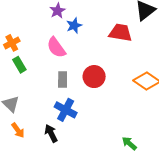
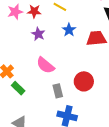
blue star: (74, 26) -> (69, 30), moved

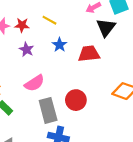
pink semicircle: (45, 65) -> (34, 83), turned -72
gray rectangle: (58, 91) -> (48, 110), size x1.6

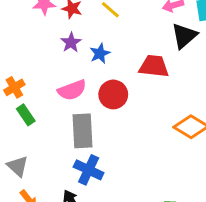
blue star: (59, 45) -> (100, 53), moved
red circle: (76, 100) -> (113, 94), moved

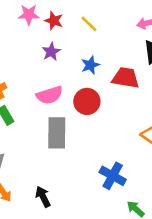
blue star: (100, 53) -> (90, 65), moved
blue cross: (89, 170) -> (113, 176), moved

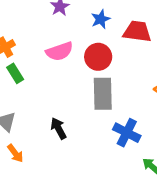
gray rectangle: (57, 133) -> (103, 94), moved
black arrow: (43, 197) -> (59, 128), moved

